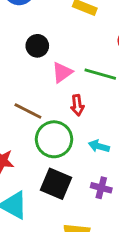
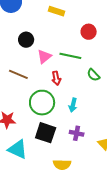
brown line: (28, 111) -> (18, 74), moved
cyan arrow: (99, 146) -> (73, 105), turned -88

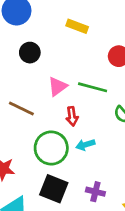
black circle: (26, 40) -> (30, 53), moved
cyan arrow: (73, 105) -> (85, 145), moved, turned 56

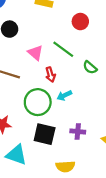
pink triangle: (57, 86) -> (35, 53), turned -35
green line: (93, 87) -> (63, 49), turned 30

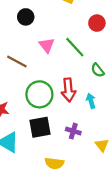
red arrow: (50, 75) -> (68, 90), moved, size x1.5
cyan arrow: (64, 96) -> (91, 101), moved, turned 88
black square: (45, 134) -> (40, 127), turned -35

